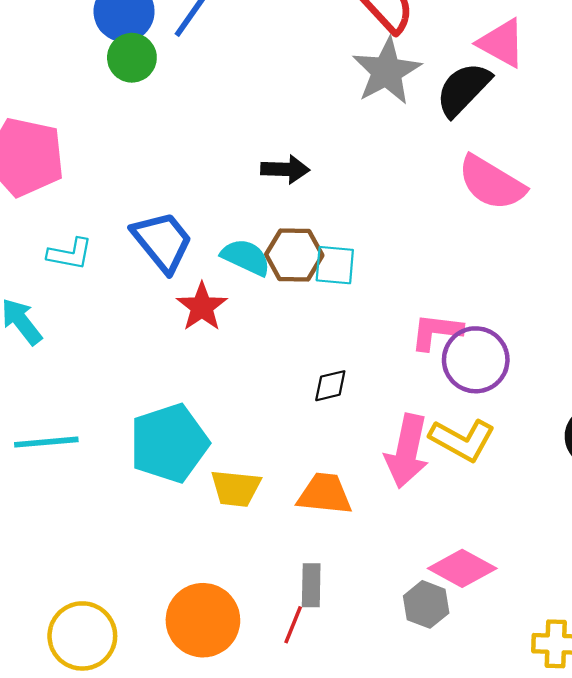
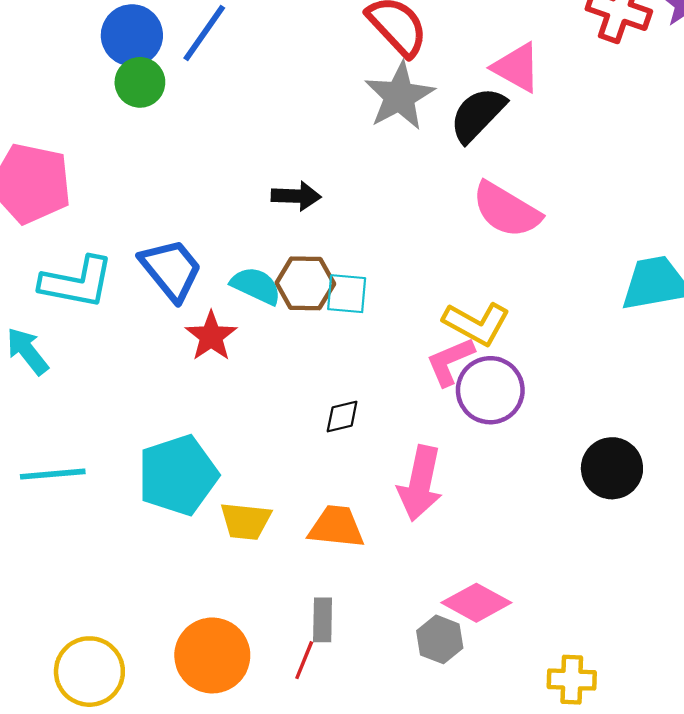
cyan L-shape: (70, 254) -> (77, 282), size x1.6
pink L-shape: (436, 332) -> (450, 361), turned -30
yellow L-shape: (462, 440) -> (476, 324), moved

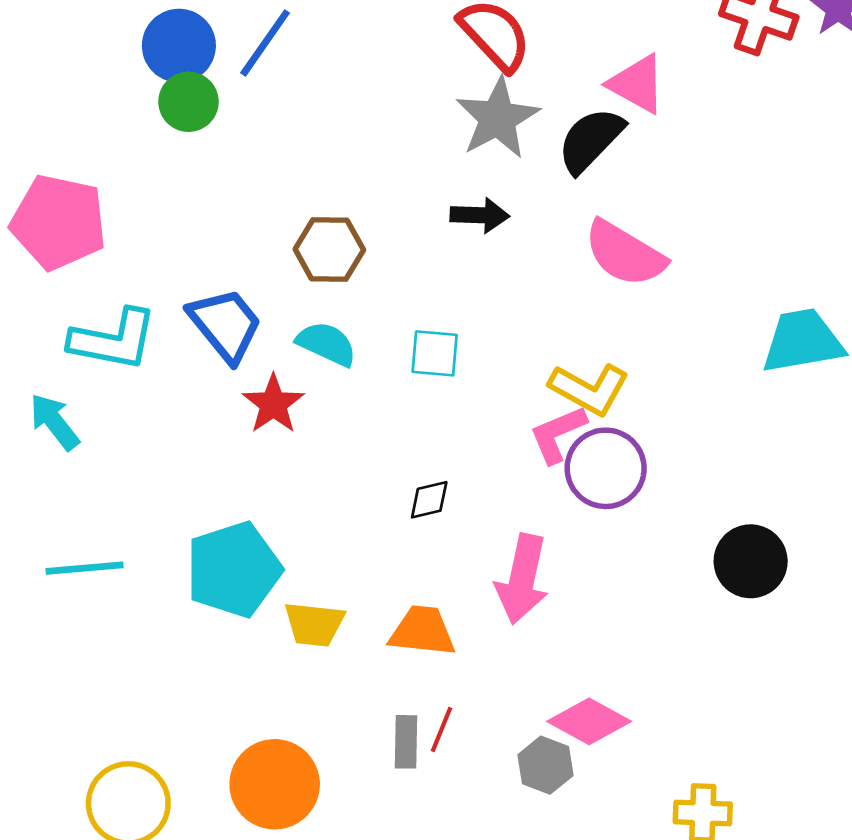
black arrow: (296, 196) -> (480, 215), moved
brown hexagon: (305, 283) -> (329, 249), moved
red line: (304, 660) -> (442, 730), moved

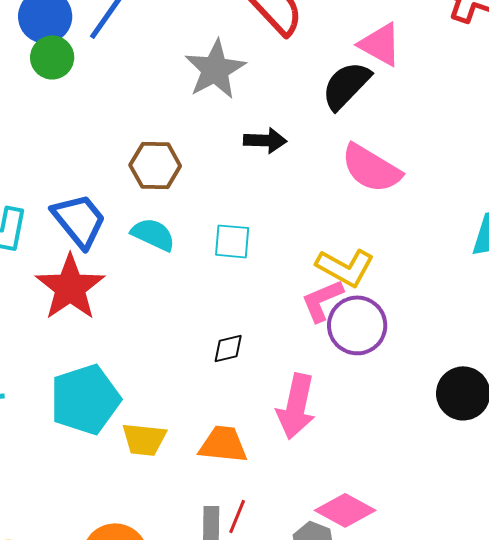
gray star: (498, 118) -> (215, 69), moved
red star: (273, 404) -> (70, 287), moved, size x1.5

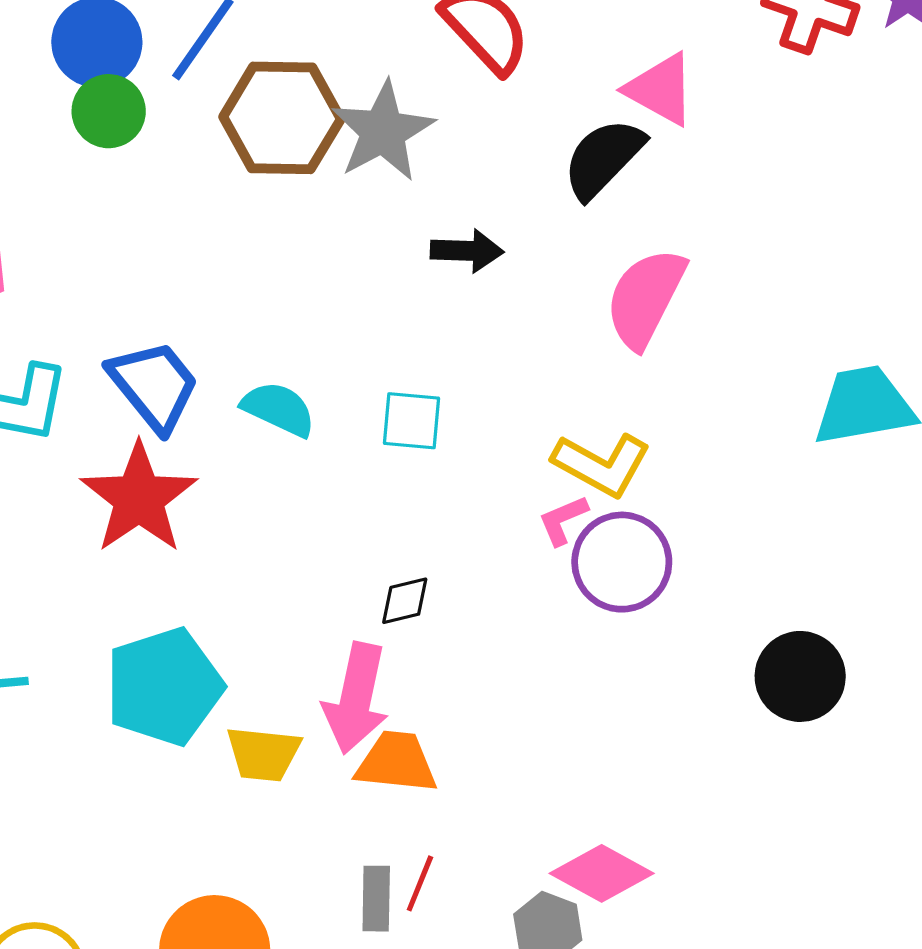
brown hexagon: (155, 165) -> (282, 118), moved, size x1.4
pink semicircle: (371, 168) -> (645, 298), turned 86
pink L-shape: (322, 300) -> (563, 520), size x0.7
pink arrow: (296, 406) -> (356, 698), moved

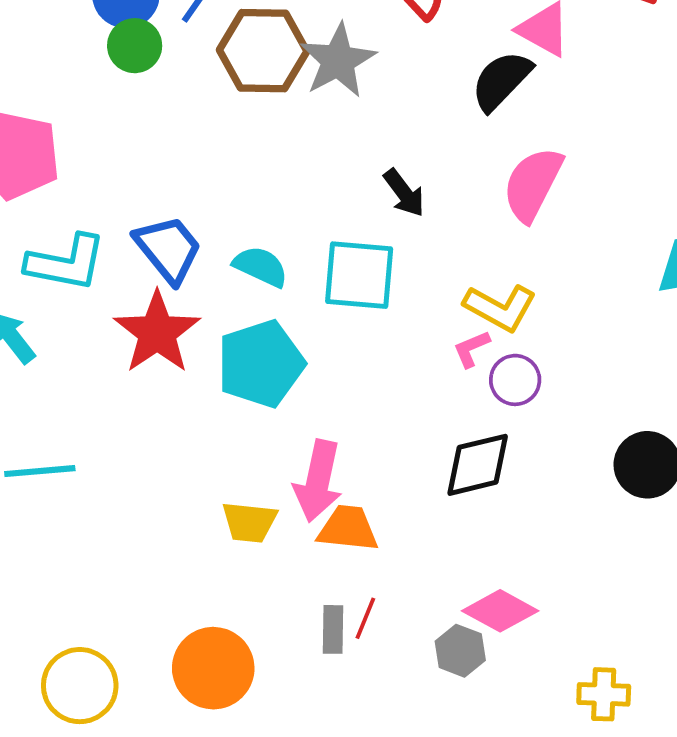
black arrow: (467, 251) -> (404, 193), moved, turned 51
cyan square: (412, 421) -> (359, 275), size x1.6
purple circle: (622, 562) -> (515, 380), size x0.7
black diamond: (405, 601) -> (478, 465), moved, size x1.8
cyan pentagon: (164, 687) -> (261, 364), moved

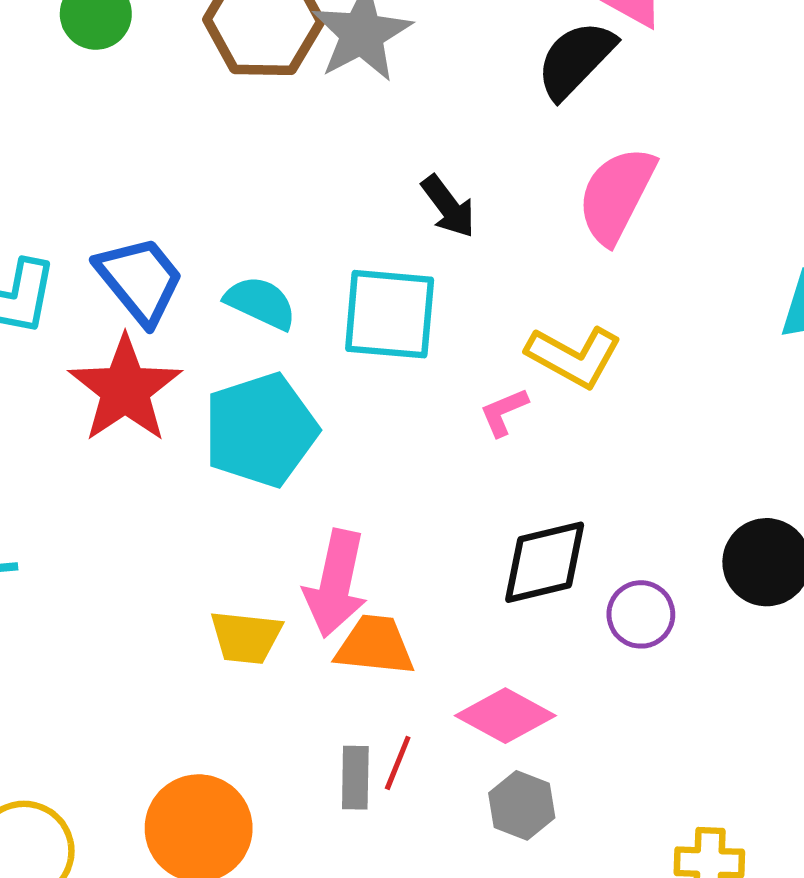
pink L-shape: (471, 349) -> (504, 412), moved
purple circle: (515, 380) -> (641, 614), moved
pink diamond: (500, 611) -> (505, 716), moved

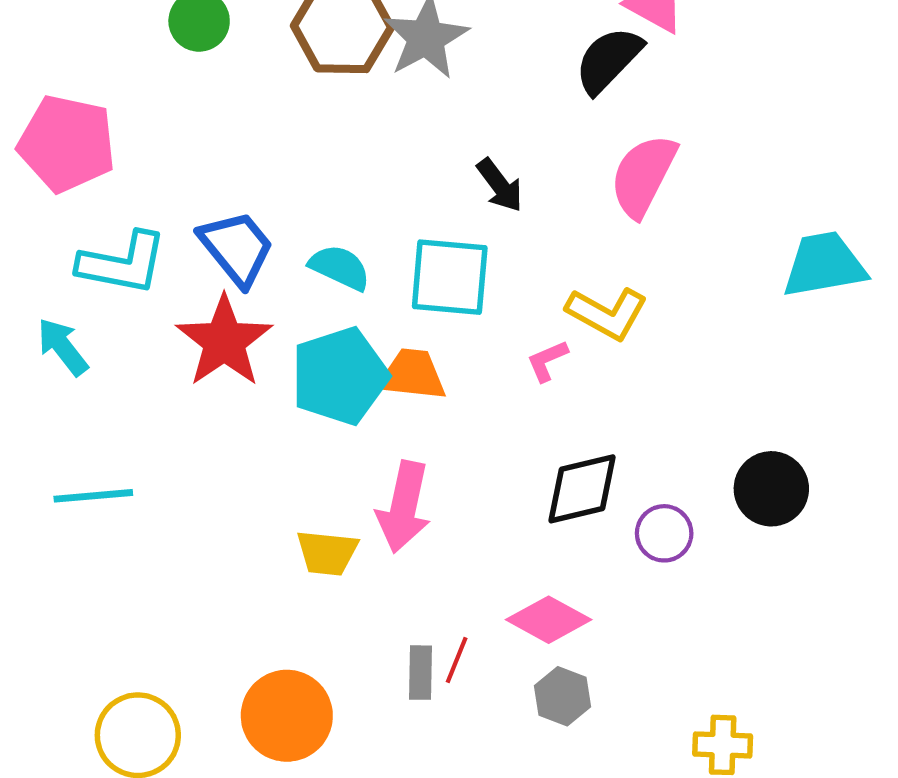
orange trapezoid: (375, 645) -> (412, 375), moved

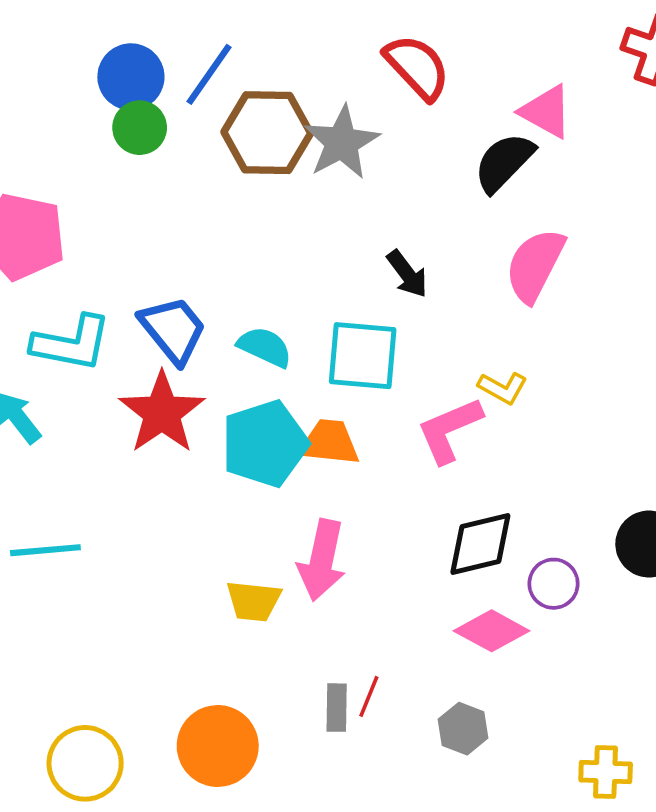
yellow L-shape: (607, 313) -> (503, 388), size x0.7
pink L-shape: (547, 361) -> (449, 430), size x1.8
pink diamond: (549, 620) -> (492, 631), moved

